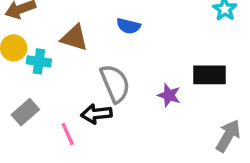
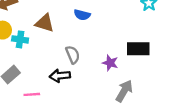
gray semicircle: (115, 83) -> (73, 55), size x0.7
pink line: (68, 134) -> (32, 94), moved, turned -70
gray arrow: (228, 136) -> (124, 91), moved

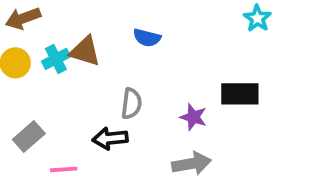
cyan cross: (20, 39) -> (56, 59), moved, turned -35
gray semicircle: (73, 55) -> (131, 104), turned 30
gray arrow: (124, 91) -> (192, 164), moved, turned 50

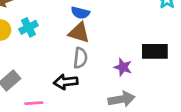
blue semicircle: (147, 38) -> (80, 13), moved
brown triangle: (85, 51) -> (79, 33), moved

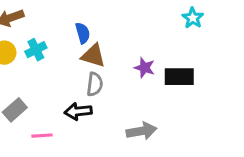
blue semicircle: (80, 13) -> (83, 33), moved, turned -120
purple star: (123, 67) -> (144, 68), moved

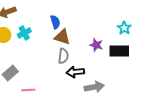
cyan star: (193, 18) -> (124, 28), moved
black arrow: (78, 111) -> (75, 72), moved

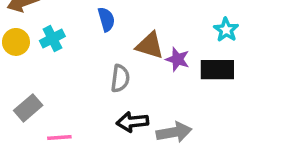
brown triangle: (62, 37) -> (150, 45), moved
black arrow: (75, 72) -> (132, 122), moved

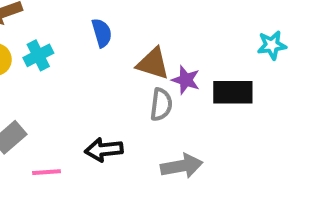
cyan star: (226, 30) -> (272, 45), moved, turned 30
gray semicircle: (120, 78) -> (161, 105), moved
black arrow: (132, 122) -> (104, 150), moved

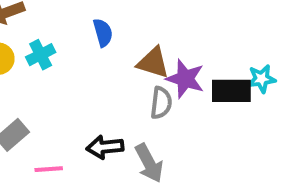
cyan star: (272, 45) -> (262, 79), moved
purple star: (186, 80) -> (185, 79), size x1.4
gray arrow: (182, 166) -> (149, 163), moved, turned 72

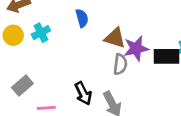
purple star: (185, 79) -> (136, 48), turned -30
black arrow: (105, 147) -> (83, 93), turned -110

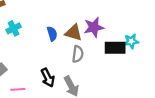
blue semicircle: (82, 18) -> (52, 34), moved
purple star: (136, 48) -> (94, 27), moved

